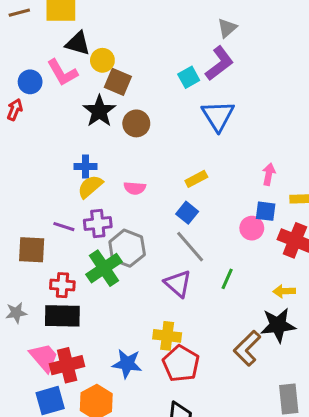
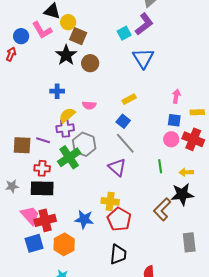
yellow semicircle: (90, 187) -> (67, 115), moved
purple line: (64, 227) -> (43, 140), moved
pink circle: (252, 228) -> (171, 139), moved
green line: (227, 279) -> (160, 166), moved, turned -32

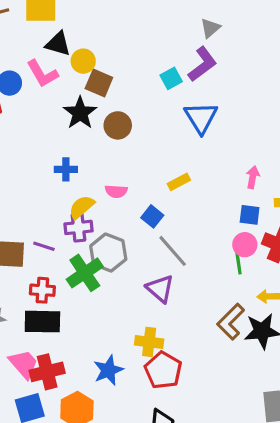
blue square: (123, 121) -> (152, 216), moved
green line: (160, 166) -> (239, 264), moved
brown L-shape: (162, 209) -> (231, 322), moved
blue star: (84, 219) -> (108, 370), turned -30

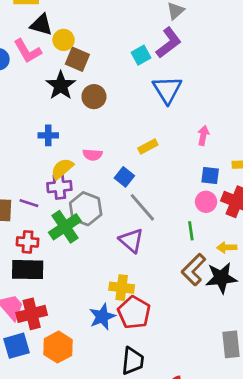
pink arrow: (253, 177) -> (203, 135), moved
green line: (239, 264) -> (191, 231), moved
blue star: (108, 370) -> (102, 317), moved

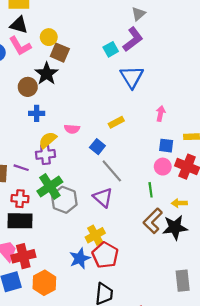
black triangle: (41, 25) -> (19, 25), moved
brown circle: (94, 97) -> (28, 87), moved
gray hexagon: (86, 209) -> (64, 200), moved
yellow cross: (122, 288) -> (95, 235), turned -36

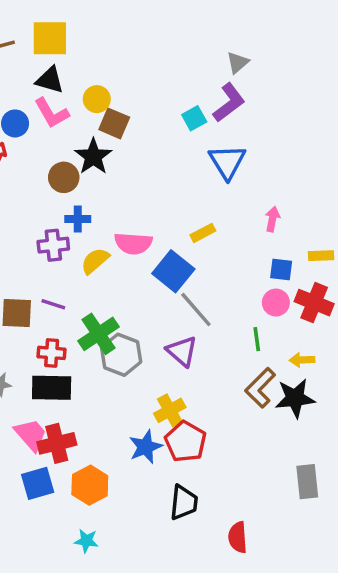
pink semicircle: (72, 129) -> (133, 243), size x1.5
blue square: (97, 147) -> (173, 271), size x1.6
purple cross: (45, 154) -> (53, 245), moved

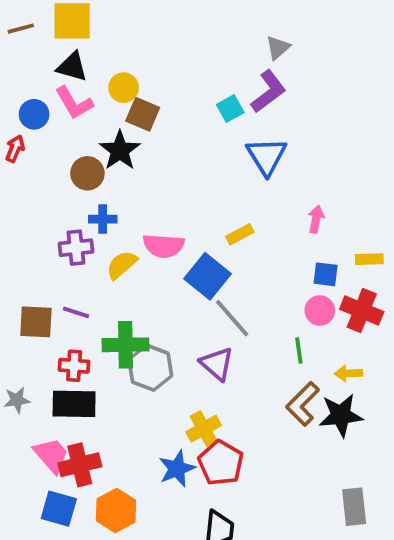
green cross: (99, 334) -> (126, 345), turned 33
blue square: (38, 483) -> (59, 509), turned 32

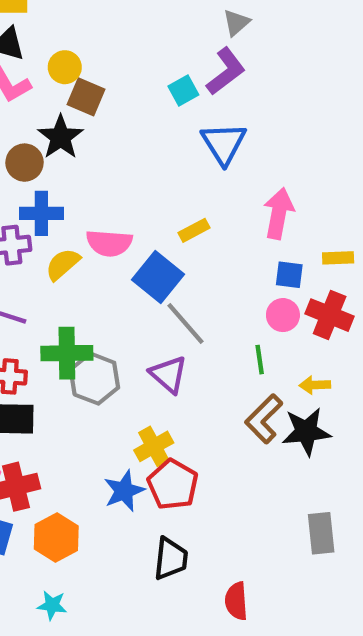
blue cross: (103, 219) -> (41, 213), size x1.4
pink arrow: (316, 219) -> (279, 213), size x1.6

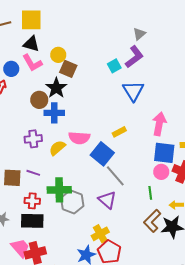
blue cross: (41, 213) -> (54, 113), moved
blue square: (289, 275) -> (164, 153), size x1.6

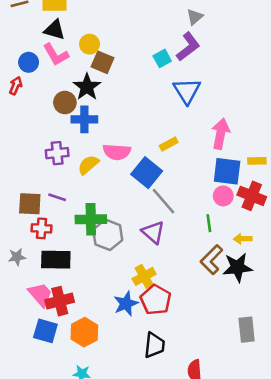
red cross: (32, 201) -> (42, 228), moved

